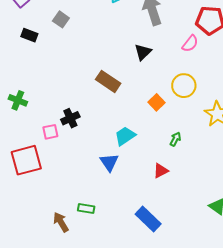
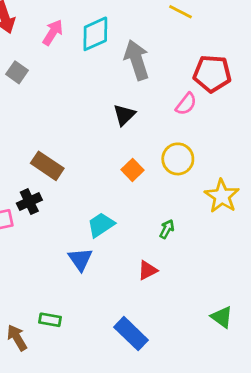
brown rectangle: (108, 81) -> (47, 166), moved
orange square: (157, 102) -> (132, 170), moved

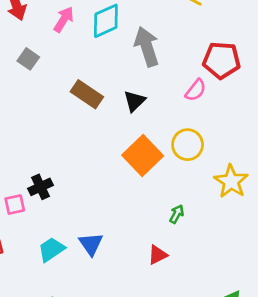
brown rectangle: (47, 166) -> (87, 94), moved
orange square: (132, 170) -> (143, 156), size x1.8
cyan trapezoid: (101, 225) -> (51, 249), moved

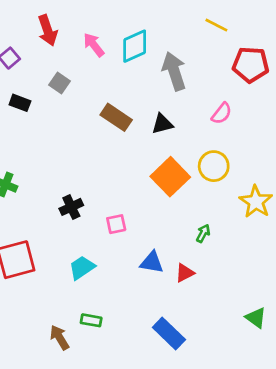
pink arrow: (64, 19) -> (94, 45), turned -70
red pentagon: (222, 60) -> (251, 65), moved
black triangle: (134, 101) -> (162, 124), turned 30
pink square: (15, 205) -> (116, 224), moved
blue triangle: (91, 244) -> (152, 262), moved, turned -45

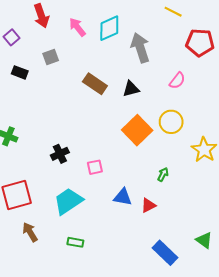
gray square: (59, 83) -> (51, 57), turned 35
cyan trapezoid: (82, 268) -> (68, 201), size x1.4
blue rectangle: (169, 334) -> (165, 253), moved
brown arrow: (59, 337) -> (30, 232), moved

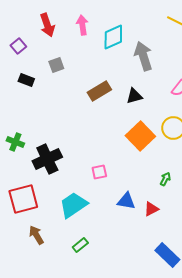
pink arrow: (77, 27) -> (82, 25), moved, turned 30
brown rectangle: (95, 84) -> (99, 91), turned -65
black cross: (60, 154) -> (47, 159), moved, size x1.6
green rectangle: (75, 242) -> (80, 245), turned -49

